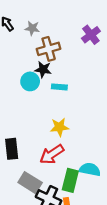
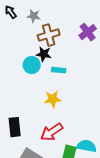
purple cross: (91, 35) -> (88, 32), moved
yellow star: (59, 127) -> (53, 99), moved

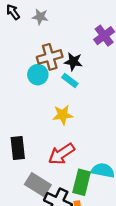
brown cross: (49, 35) -> (50, 57), moved
black star: (44, 54) -> (73, 62), moved
cyan rectangle: (59, 70) -> (70, 81), turned 32

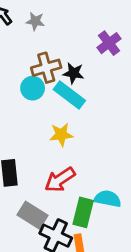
cyan rectangle: (70, 81) -> (69, 95), size x1.6

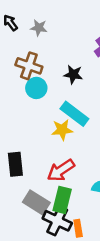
brown cross: (46, 68) -> (29, 66), moved, turned 35
cyan rectangle: (69, 95) -> (74, 114), moved
green rectangle: (83, 212) -> (62, 200), moved

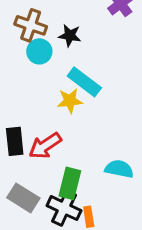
black star: (73, 74) -> (70, 35), moved
red arrow: (61, 170) -> (45, 146), moved
gray rectangle: (36, 202) -> (23, 198), moved

